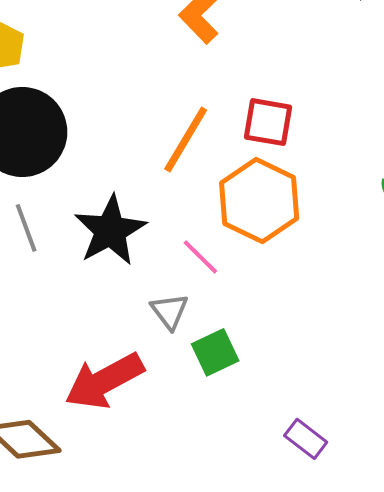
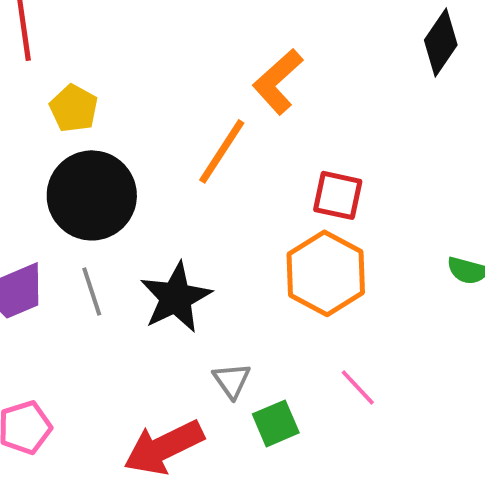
orange line: (186, 139) -> (222, 151), moved
pink line: (200, 257) -> (358, 387), moved

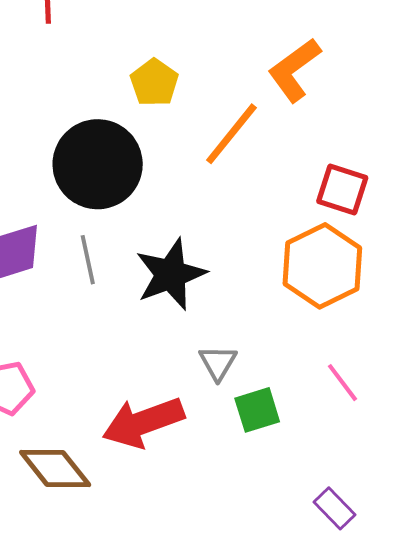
yellow pentagon: (74, 108) -> (154, 83), moved

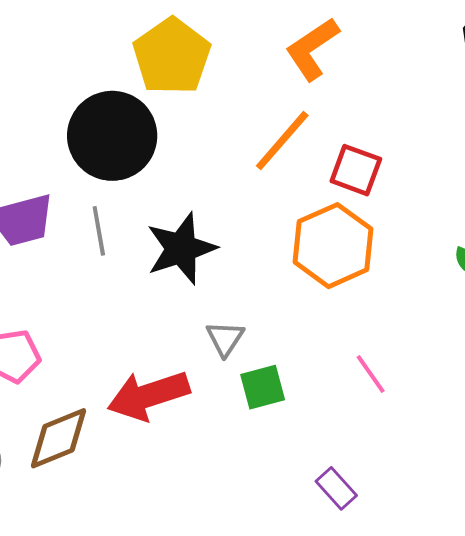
yellow pentagon: (154, 83) -> (172, 56), size x1.6
orange line: (231, 134) -> (282, 141), moved
pink line: (342, 383) -> (371, 374), moved
brown diamond: (55, 468) -> (59, 438), turned -76

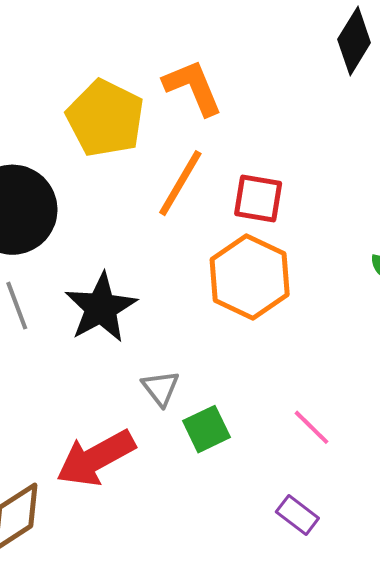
orange L-shape: (312, 49) -> (193, 87), turned 112
yellow pentagon: (172, 56) -> (105, 118), moved
pink line: (371, 374) -> (312, 427), moved

